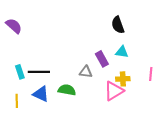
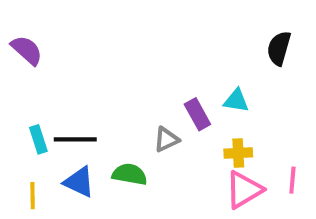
black semicircle: (118, 25) -> (279, 48), moved, turned 36
gray triangle: (86, 72) -> (166, 139), turned -32
pink line: (151, 74) -> (292, 180), moved
pink triangle: (114, 91) -> (244, 190), moved

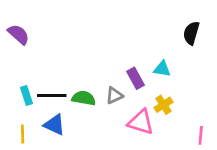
yellow cross: (238, 153) -> (163, 105), turned -30
green semicircle: (130, 174) -> (84, 98), moved
pink line: (292, 180) -> (201, 135), moved
pink triangle: (244, 190) -> (141, 122), moved, turned 48

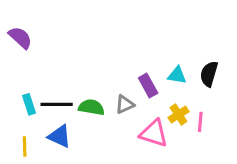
black semicircle: (191, 33) -> (209, 74), moved
pink line: (201, 135) -> (200, 122), moved

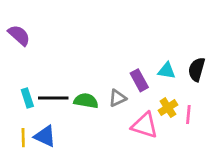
blue triangle: (59, 136) -> (45, 136), moved

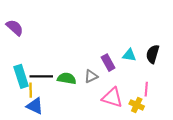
cyan rectangle: (27, 98) -> (21, 76), size x1.5
yellow cross: (168, 108) -> (137, 105), moved, turned -32
yellow line: (23, 138) -> (31, 90), moved

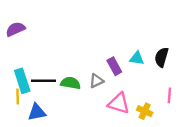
purple semicircle: (15, 28) -> (15, 29), turned -66
pink line: (146, 89) -> (169, 95), moved
yellow line: (31, 90) -> (18, 97), moved
blue triangle: (35, 106) -> (37, 112), turned -36

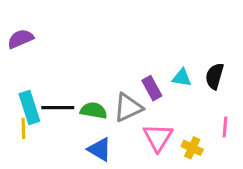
gray triangle: (96, 81) -> (128, 108), size x1.5
pink triangle: (119, 103) -> (158, 137), turned 45
blue triangle: (37, 112) -> (100, 149), moved, turned 42

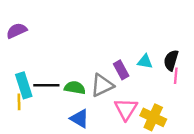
pink line: (225, 127) -> (176, 76), moved
yellow cross: (192, 148) -> (153, 117), size x1.5

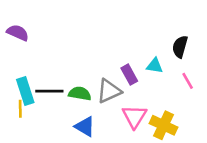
purple semicircle: (17, 31) -> (18, 33), turned 48
black semicircle: (171, 60) -> (180, 47), moved
pink line: (176, 76) -> (188, 81), turned -35

